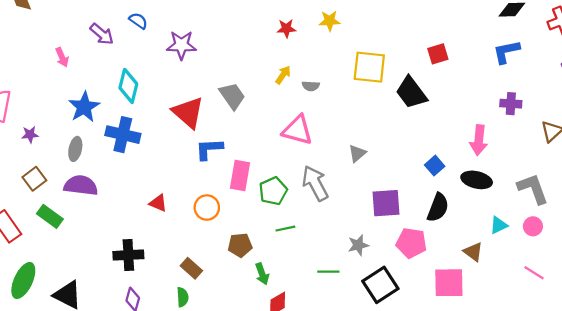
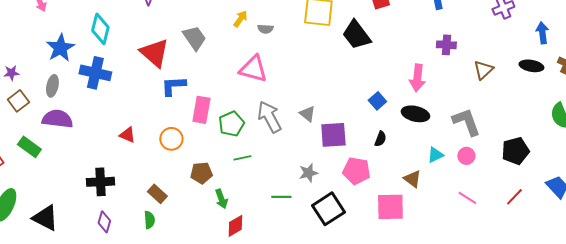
gray triangle: (357, 153) -> (307, 114), moved, turned -42
brown square: (34, 179) -> (18, 101), moved
black semicircle: (438, 208) -> (380, 139), size x0.6

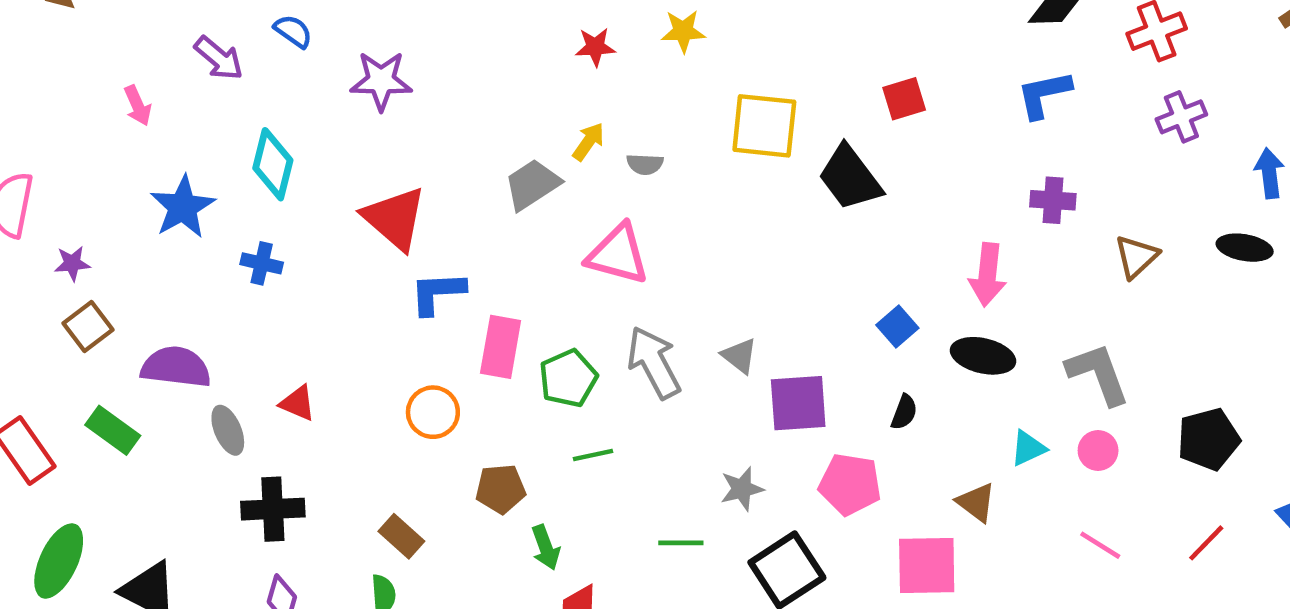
gray trapezoid: (194, 38) -> (532, 184), moved, turned -88
blue cross: (95, 73) -> (262, 263), size x0.6
gray ellipse: (52, 86) -> (228, 430), moved, turned -35
red triangle: (127, 135) -> (298, 403), moved

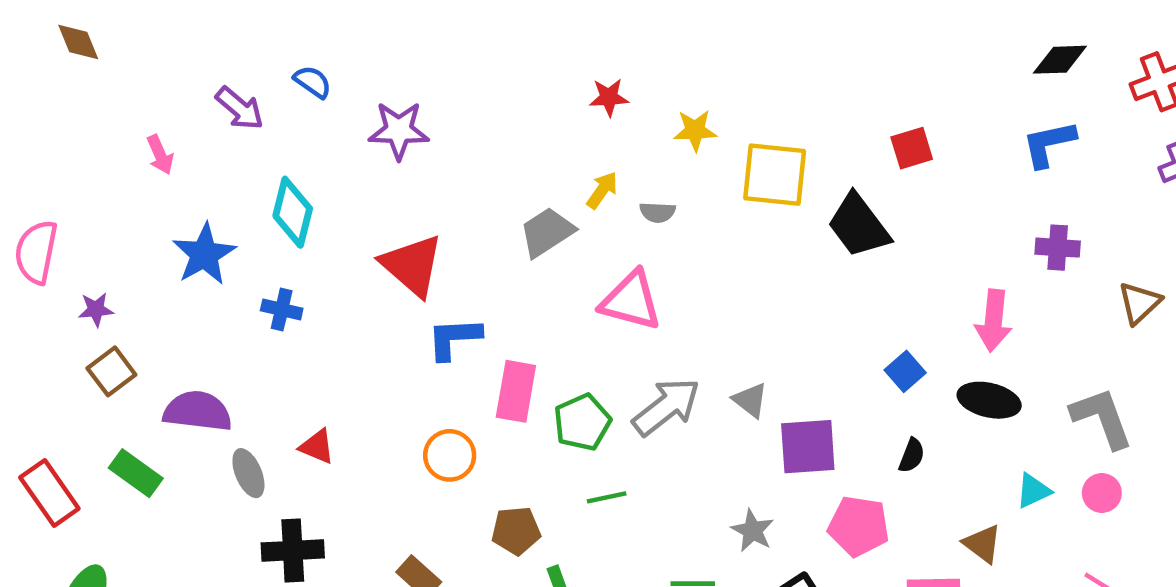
yellow star: (683, 31) -> (695, 130), moved
gray arrow: (654, 363) -> (666, 407), turned 80
gray star: (742, 489) -> (753, 531), turned -30

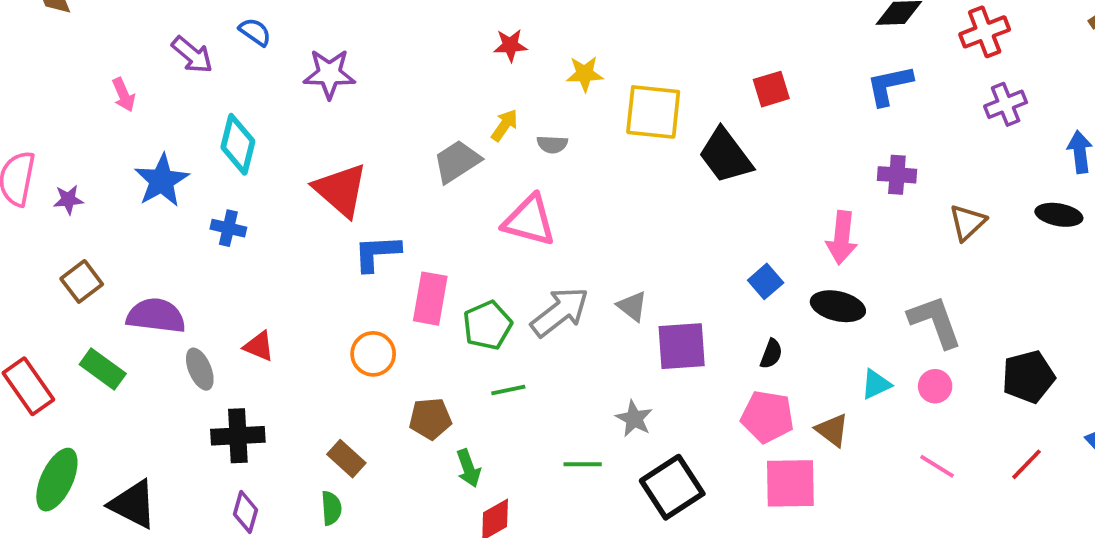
purple star: (96, 310) -> (68, 200), moved
pink pentagon: (859, 526) -> (767, 417), moved

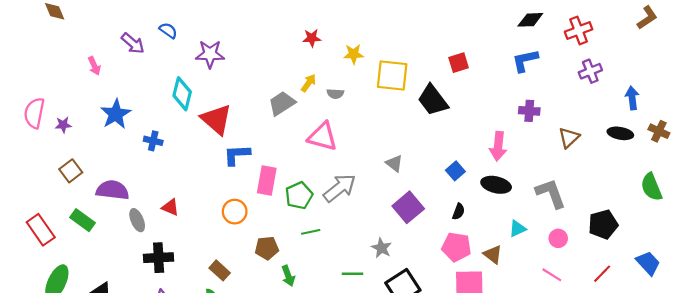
cyan diamond: (238, 144) -> (182, 94), moved
gray triangle: (632, 306) -> (394, 163), moved
purple square: (682, 346) -> (408, 207), turned -36
pink circle: (935, 386) -> (558, 238), moved

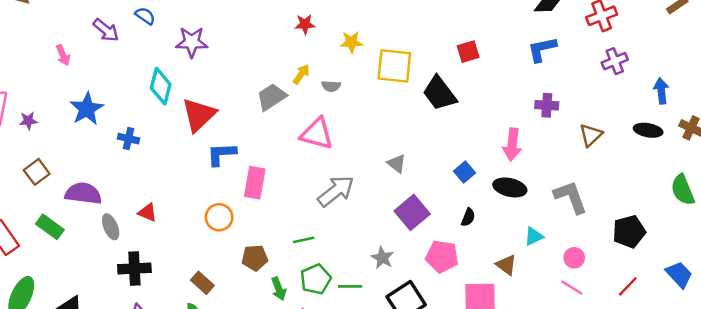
red triangle: (216, 119) -> (199, 115), turned 36
green pentagon: (299, 195) -> (316, 279), moved
pink circle: (558, 238) -> (574, 258), moved
pink pentagon: (456, 247) -> (442, 257), moved

